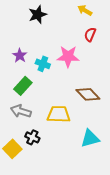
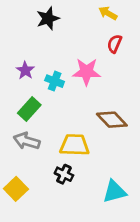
black cross: (32, 137) -> (64, 174), moved
cyan triangle: (90, 138) -> (114, 192), moved

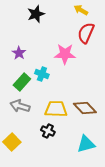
red semicircle: (114, 44) -> (86, 33), size x1.5
cyan cross: (55, 81) -> (42, 74), moved
brown diamond: (112, 120) -> (85, 108), moved

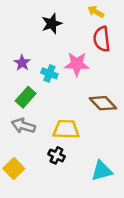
black star: (36, 14) -> (52, 24), moved
red semicircle: (86, 33) -> (102, 39), turned -30
cyan cross: (42, 74) -> (49, 73), moved
brown diamond: (85, 108) -> (103, 103), moved

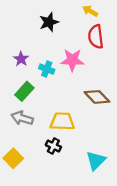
cyan triangle: (102, 171) -> (96, 161), turned -30

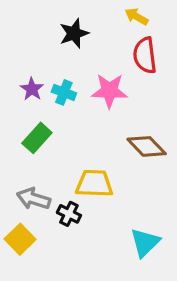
cyan cross: (47, 69) -> (64, 92), moved
gray arrow: (22, 118) -> (34, 199), moved
black cross: (53, 146) -> (69, 214), moved

